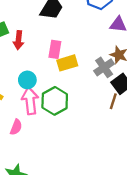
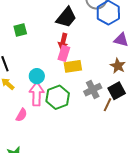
red arrow: (18, 40) -> (63, 41), moved
gray cross: (104, 67) -> (93, 90), moved

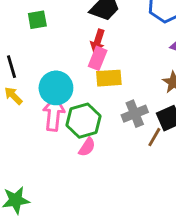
cyan circle: (37, 76) -> (56, 88), size x1.5
pink semicircle: (21, 115) -> (87, 147), moved

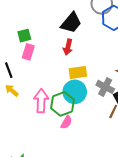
pink rectangle: (98, 58) -> (28, 52), moved
cyan circle: (56, 88) -> (75, 92), moved
gray cross: (135, 114) -> (105, 87), moved, turned -36

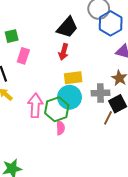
green square: (24, 36) -> (12, 36), moved
gray cross: (105, 87) -> (100, 93), turned -30
pink semicircle: (66, 122) -> (60, 128), turned -32

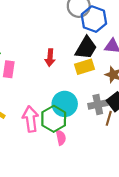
black trapezoid: (67, 27) -> (86, 48), moved
yellow rectangle: (73, 78) -> (84, 67), moved
gray cross: (100, 93) -> (98, 104), moved

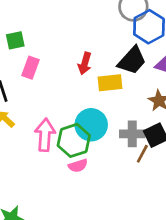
yellow rectangle: (84, 67) -> (110, 83), moved
pink semicircle: (61, 138) -> (78, 166), turned 72

